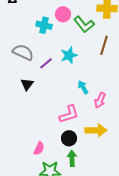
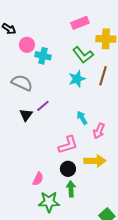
pink circle: (63, 14) -> (27, 45), moved
cyan star: (69, 55) -> (77, 79), moved
purple line: (46, 63) -> (43, 106), moved

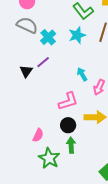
cyan cross: (43, 56) -> (48, 37), moved, turned 35
gray semicircle: (22, 83) -> (27, 25), moved
green star: (49, 202) -> (49, 158), turned 30

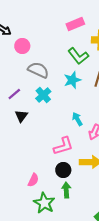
gray semicircle: (27, 25) -> (38, 70), moved
cyan cross: (48, 37) -> (43, 95), moved
purple line: (43, 62) -> (14, 94), moved

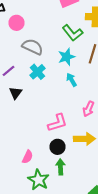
cyan arrow: (77, 119) -> (72, 80), moved

